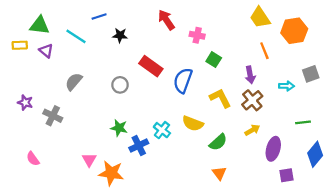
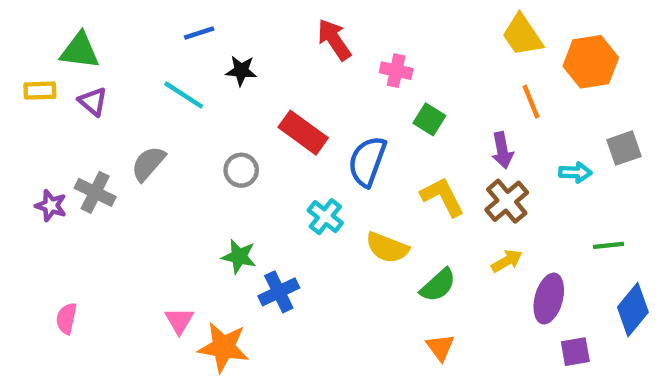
cyan line: (76, 36) -> (184, 95), moved
gray cross: (53, 116) -> (95, 192), moved
cyan cross: (162, 130) -> (325, 217), moved
pink semicircle: (33, 159) -> (66, 318), turned 48

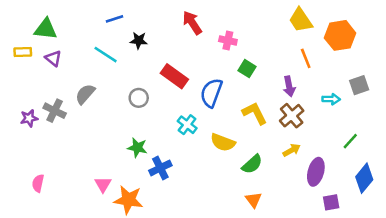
purple star: (51, 206) -> (29, 118), turned -30
green line: (609, 245) -> (350, 141), turned -42

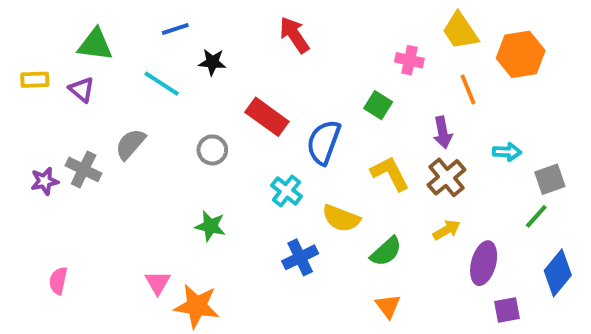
green triangle: (46, 29) -> (95, 45), moved
pink cross: (228, 41) -> (409, 60), moved
gray square: (359, 85) -> (550, 179), moved
blue cross: (160, 168) -> (300, 257), moved

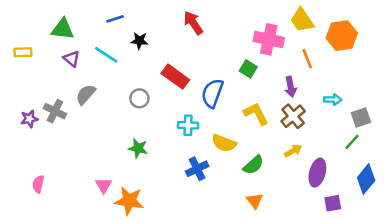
pink cross: (409, 60) -> (269, 39), size x1.6
purple triangle: (82, 89) -> (72, 59), moved
cyan cross: (286, 191) -> (188, 125), turned -36

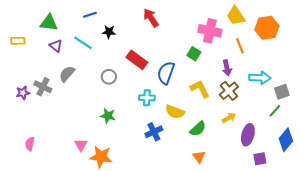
cyan arrow: (333, 100) -> (260, 78), size x1.5

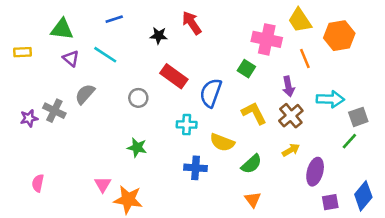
black star: (109, 32) -> (159, 36), moved
blue cross: (154, 132) -> (196, 168), turned 30
blue diamond: (286, 140) -> (363, 196), moved

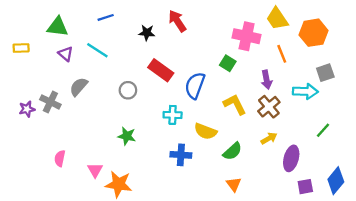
gray square: (358, 117) -> (325, 73), moved
pink semicircle: (38, 183) -> (60, 158), moved

